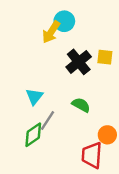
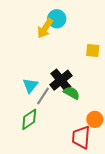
black cross: (79, 62) -> (61, 80), moved
gray line: (48, 120) -> (43, 96), moved

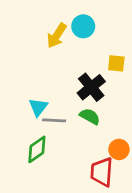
cyan circle: (57, 19) -> (83, 26), moved
black cross: (61, 80) -> (91, 87), moved
gray line: (43, 96) -> (54, 120), turned 60

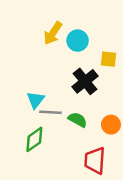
cyan circle: (83, 26) -> (78, 41), moved
green semicircle: (90, 116) -> (78, 120), moved
orange circle: (119, 149) -> (111, 125), moved

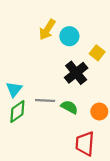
yellow square: (108, 59) -> (97, 53), turned 32
cyan triangle: (36, 100) -> (14, 89), moved
green diamond: (34, 139) -> (17, 112), moved

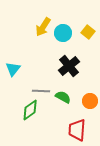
yellow square: (97, 53) -> (88, 32), moved
cyan triangle: (14, 89) -> (13, 69), moved
green diamond: (17, 112) -> (30, 110), moved

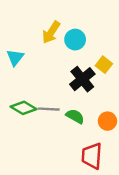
yellow square: (88, 32) -> (104, 65), moved
cyan triangle: (13, 69) -> (15, 58), moved
green diamond: (30, 110) -> (24, 108), moved, turned 65

